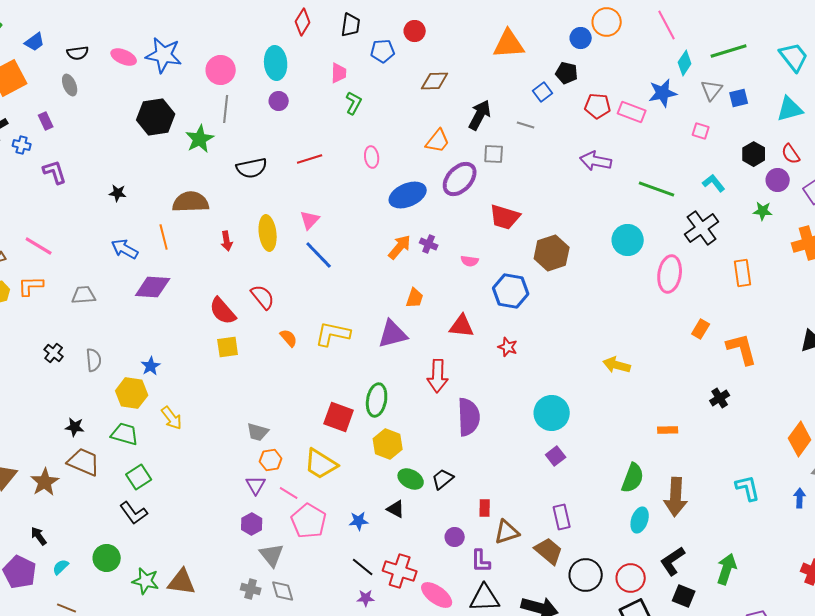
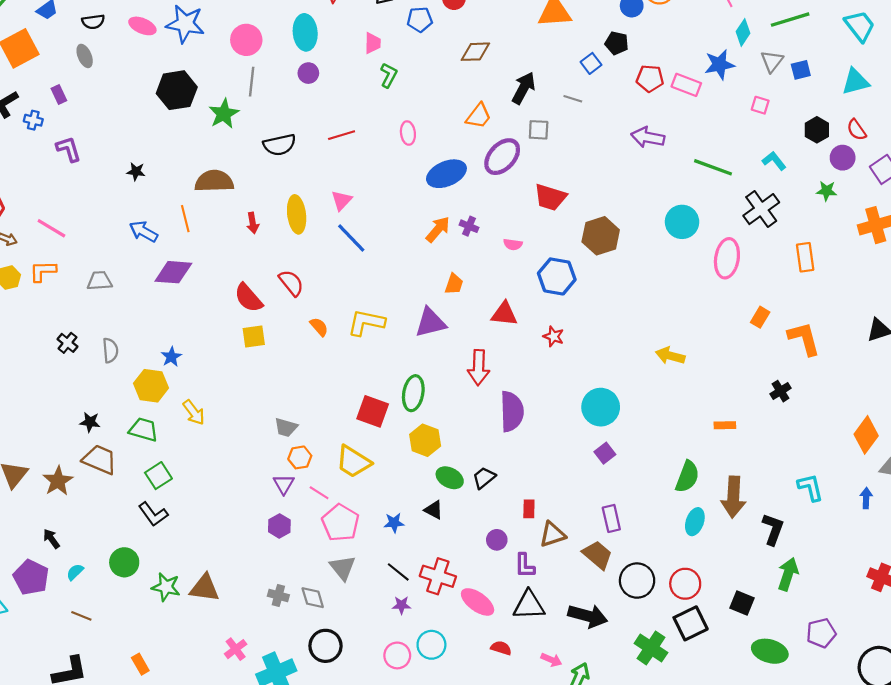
gray triangle: (272, 555) -> (343, 568), moved
black L-shape: (673, 561) -> (773, 529), moved, turned 144

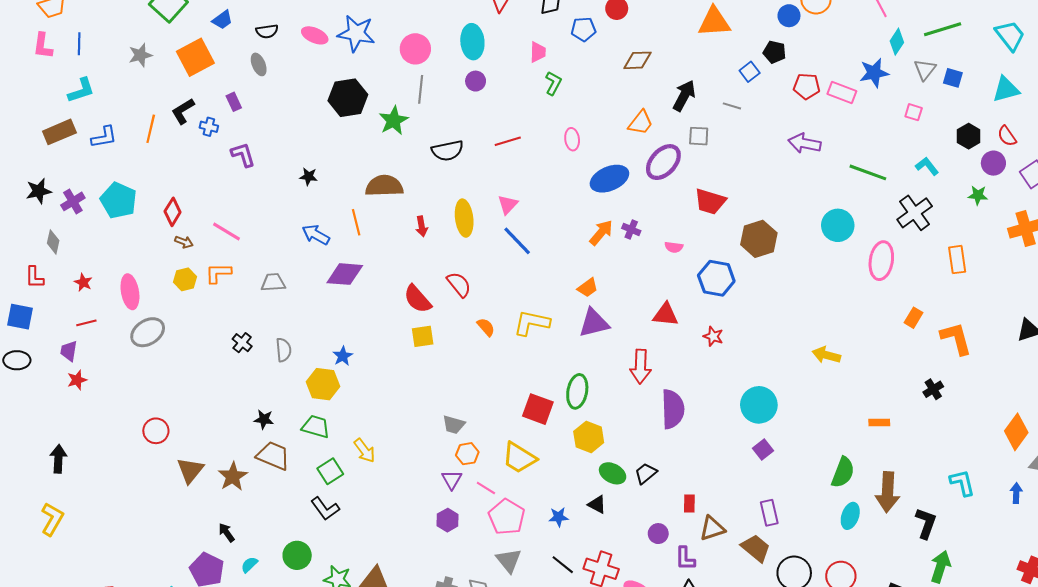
blue square: (801, 70) -> (953, 78), turned 30
orange trapezoid: (454, 284) -> (588, 288), moved, turned 35
yellow arrow: (194, 412) -> (365, 451), moved

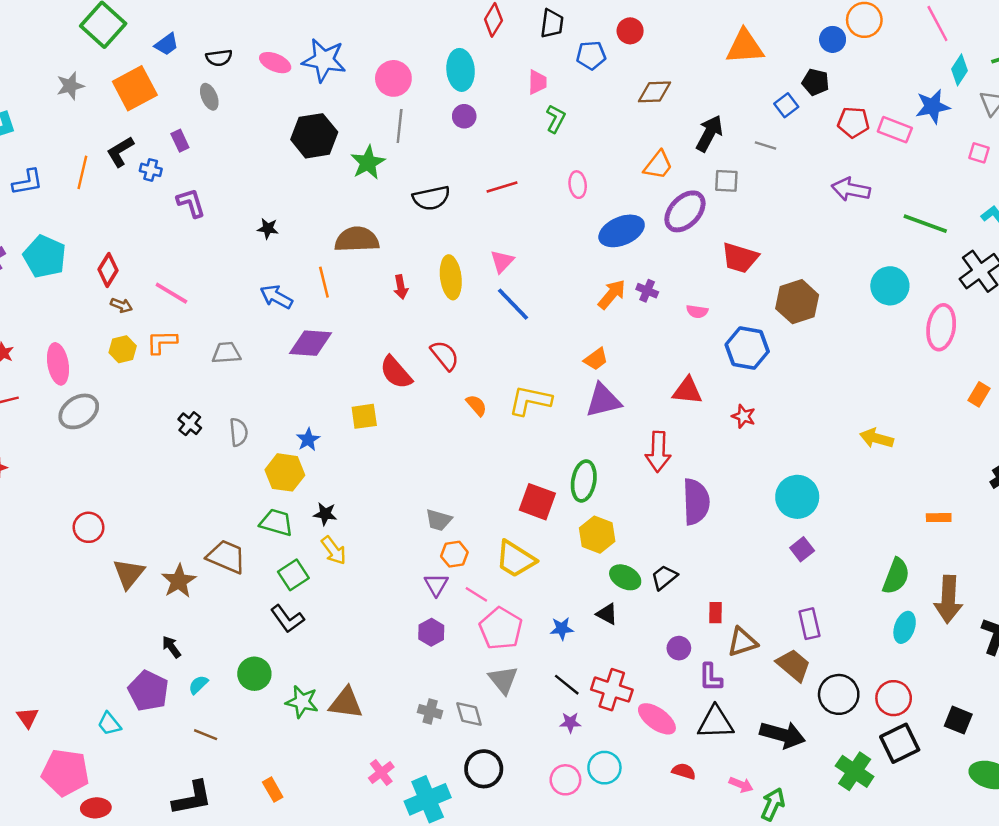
yellow square: (423, 336) -> (364, 416), moved
black star: (264, 419) -> (325, 514), moved

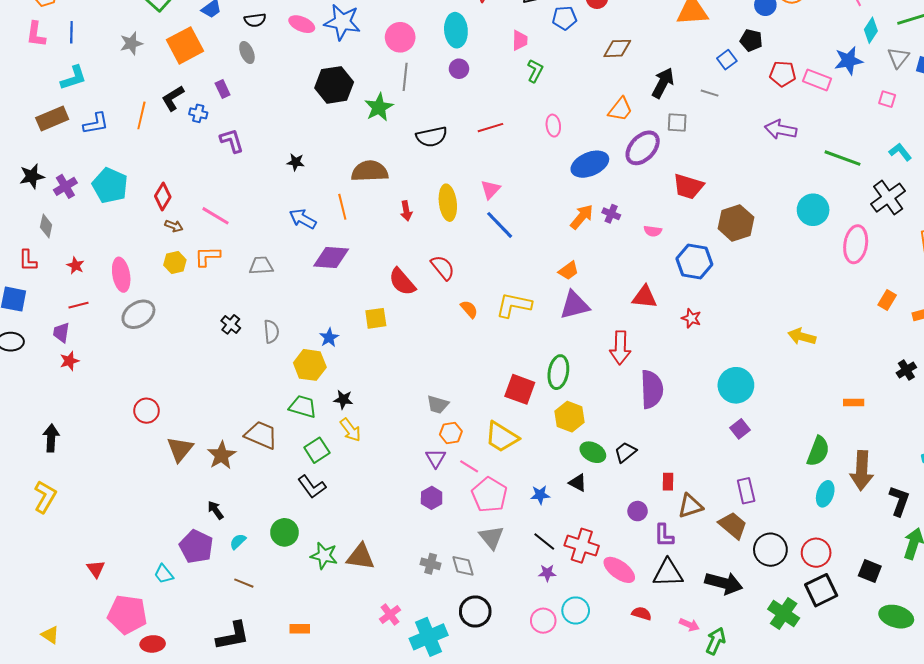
orange rectangle: (273, 790) -> (300, 629), turned -60

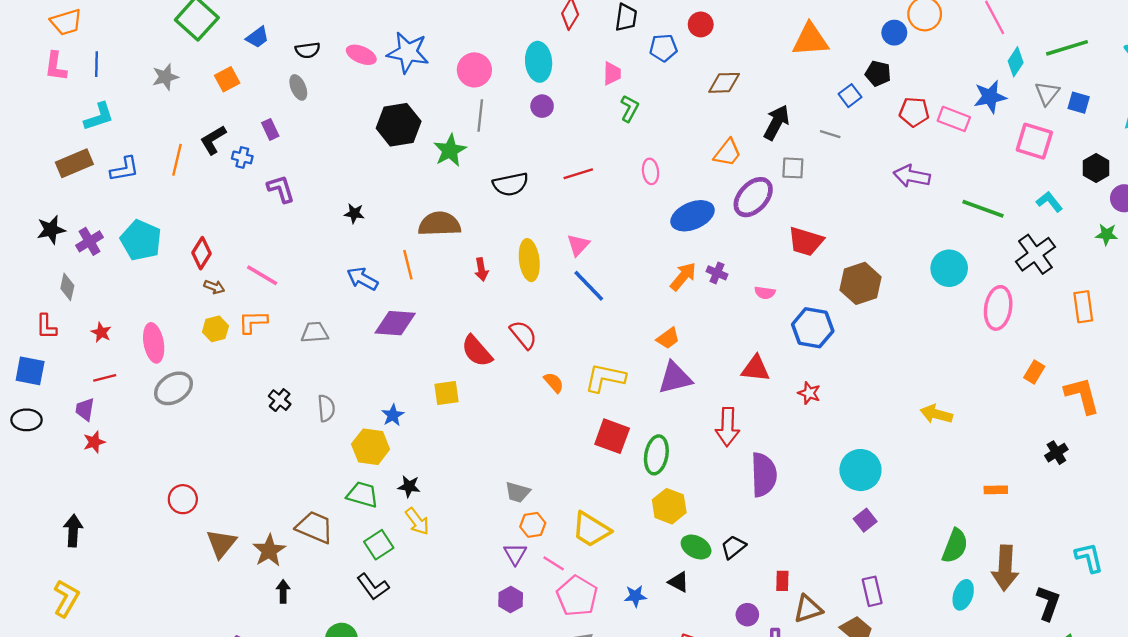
orange square: (185, 45) -> (227, 79), size x0.6
pink square: (887, 99) -> (1034, 141), size x1.8
red square: (520, 389) -> (612, 436), moved
black arrow: (215, 510) -> (283, 591), moved, turned 36

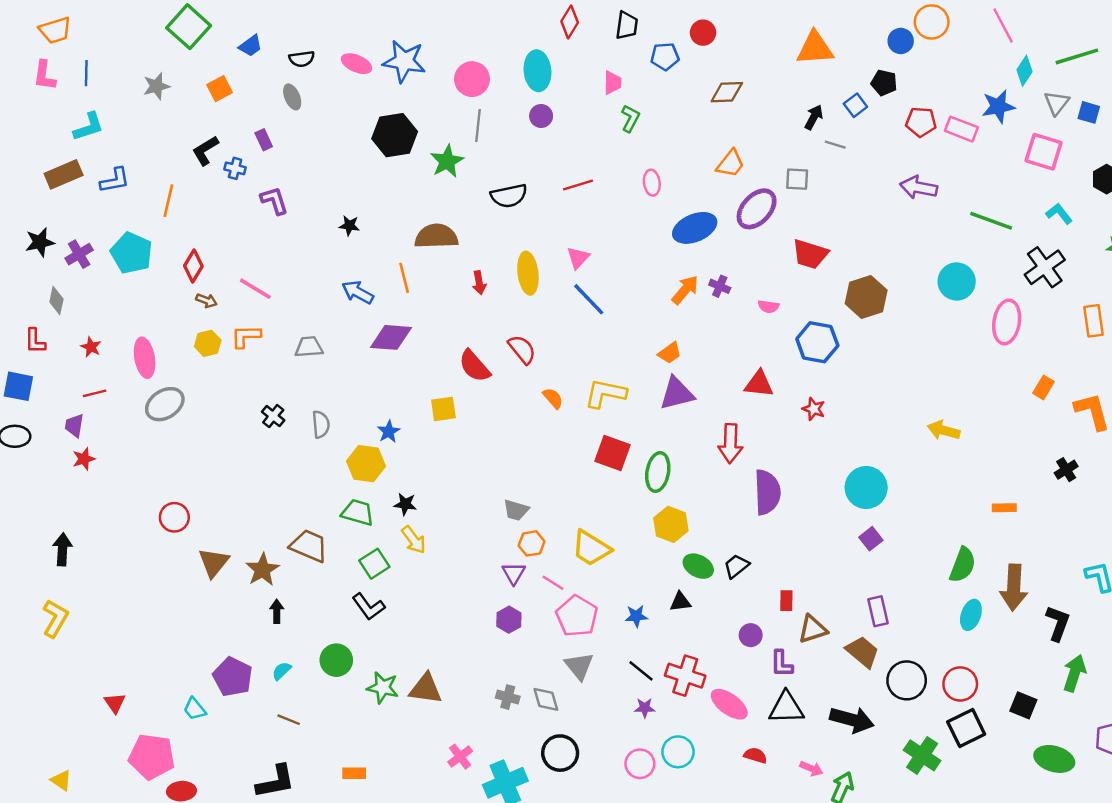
black arrow: (777, 122) -> (814, 117), moved, size x0.7
orange line: (177, 160) -> (168, 201), moved
black triangle: (679, 582) -> (680, 602), turned -35

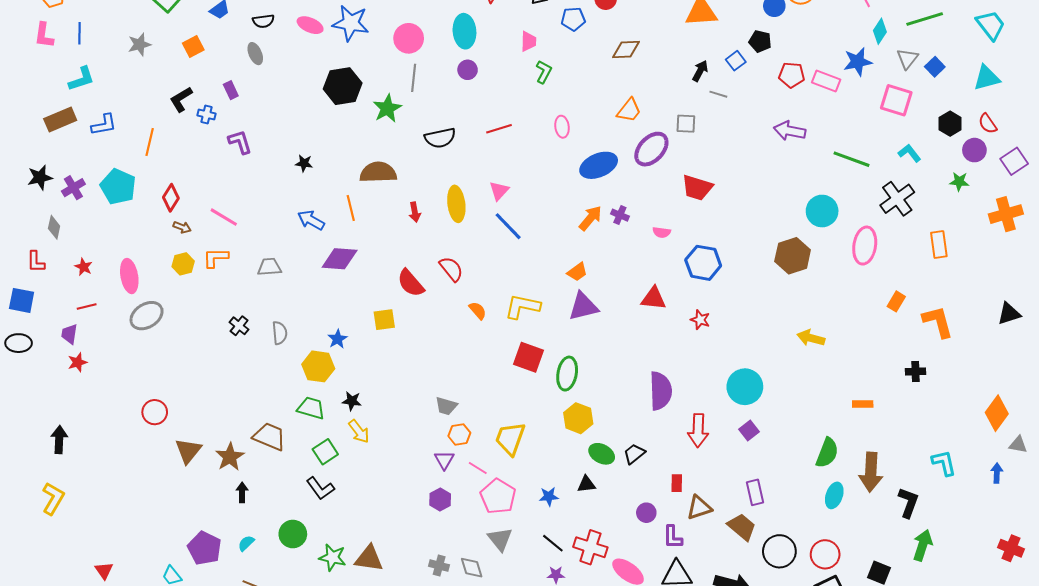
blue square: (1089, 112) -> (935, 67), turned 30
brown hexagon: (866, 297) -> (793, 256), moved
red arrow: (730, 443) -> (698, 430), moved
black cross: (1066, 470) -> (916, 372), turned 30
yellow trapezoid: (591, 548) -> (510, 439), turned 78

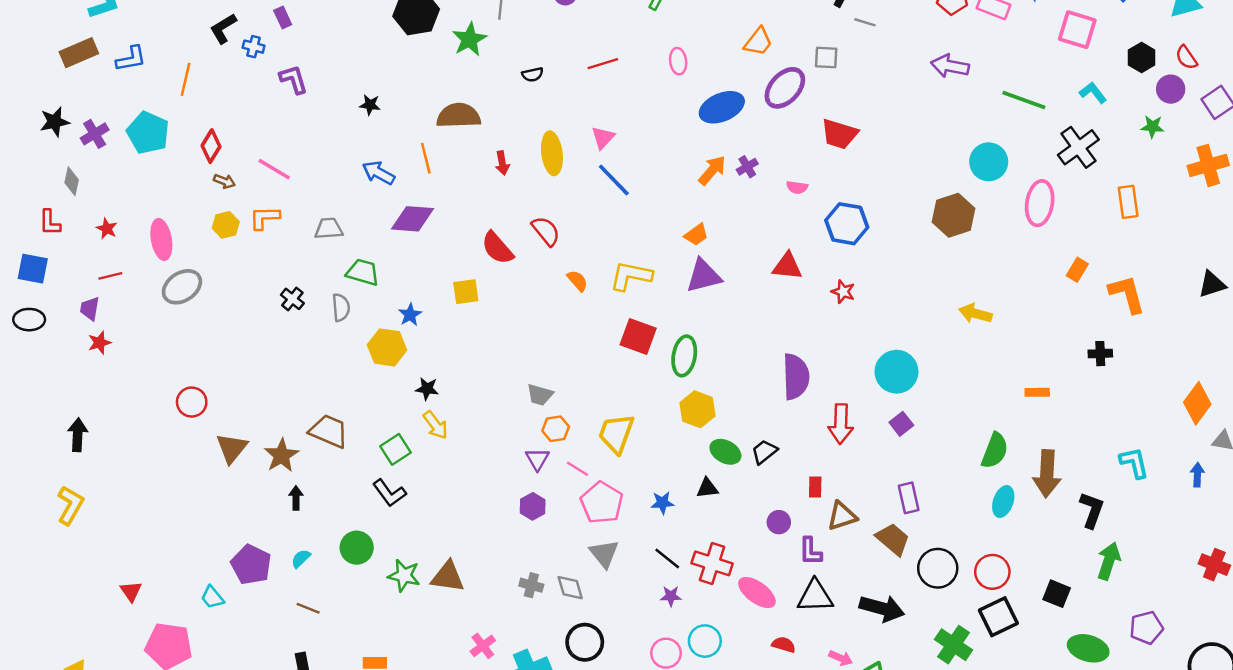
black semicircle: (440, 138) -> (533, 74), size x0.6
purple cross: (620, 215) -> (747, 167), turned 36
green trapezoid: (311, 408) -> (363, 272), moved

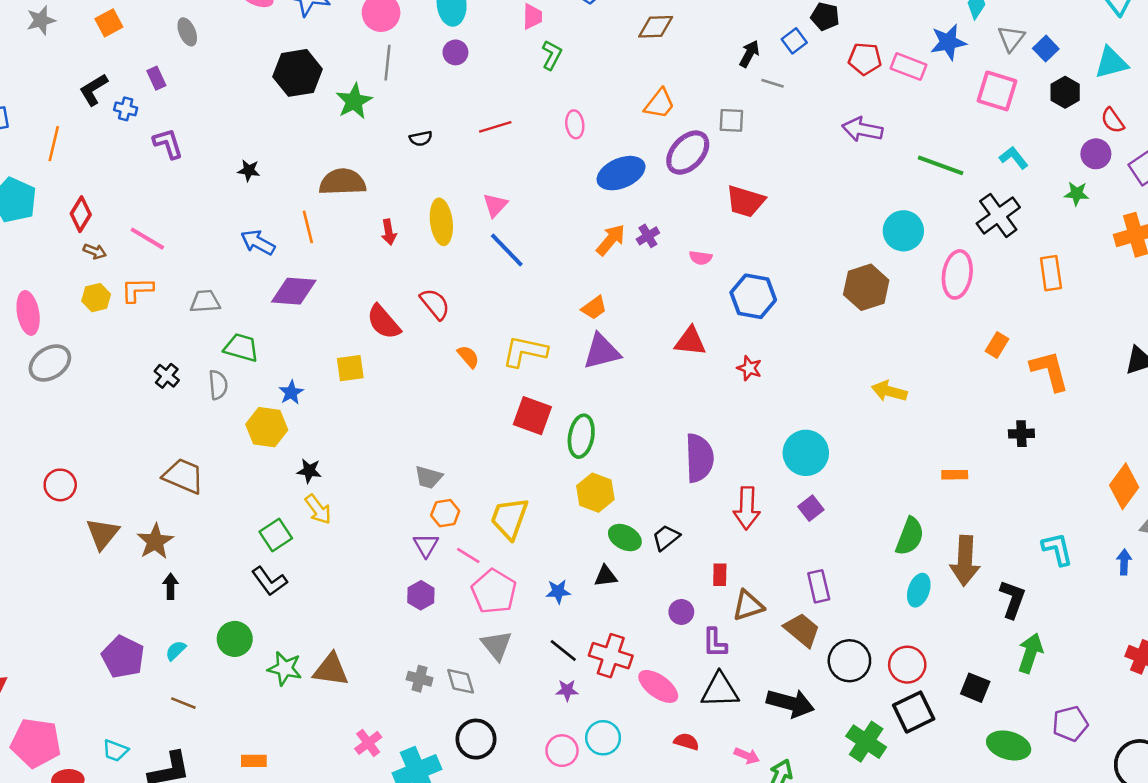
black hexagon: (1142, 58) -> (1065, 92), moved
brown trapezoid: (329, 431) -> (183, 476), moved
cyan trapezoid: (212, 597) -> (115, 751), moved, turned -30

